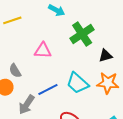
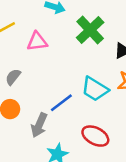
pink triangle: (43, 51) -> (37, 42), moved
gray semicircle: (15, 71) -> (13, 77), moved, turned 80

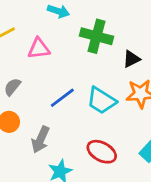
green cross: (90, 30) -> (97, 36), turned -32
blue line: (61, 103) -> (62, 98), moved

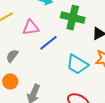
blue line: (62, 98) -> (48, 43), moved

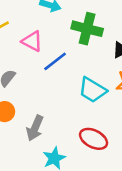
pink triangle: (31, 27) -> (32, 41), turned 36

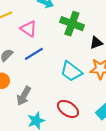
blue line: (55, 61) -> (34, 54), moved

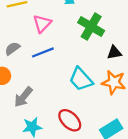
pink triangle: (29, 29) -> (42, 24), turned 30

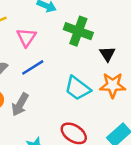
black triangle: (114, 52) -> (107, 54), turned -42
gray arrow: (23, 97) -> (20, 105), moved

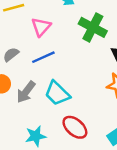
cyan trapezoid: (78, 88) -> (57, 93), moved

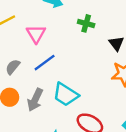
green cross: (93, 27) -> (86, 23), size x0.6

